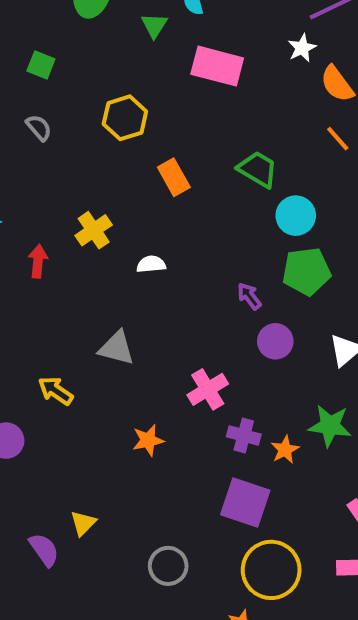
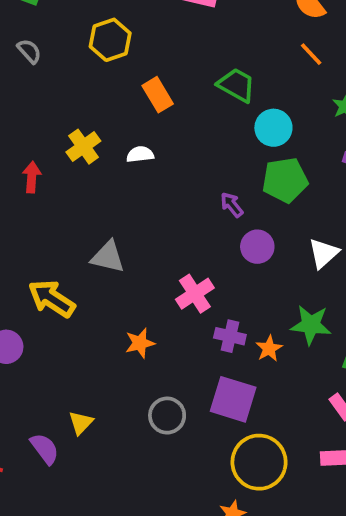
white semicircle: (151, 264) -> (140, 154), moved
yellow arrow: (56, 391) -> (52, 299), size x1.4
gray circle: (168, 566) -> (167, 416), moved

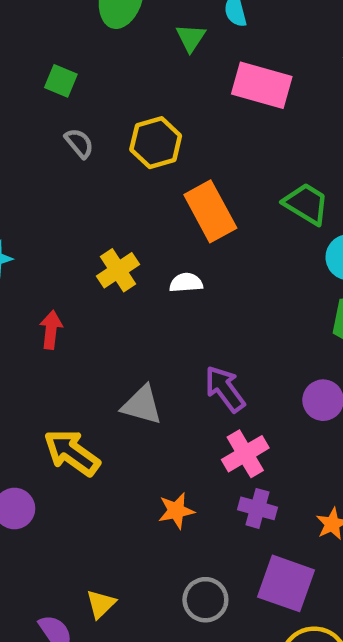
gray semicircle: (29, 51) -> (79, 143), moved
orange rectangle: (158, 95) -> (210, 211), size x1.4
red arrow: (32, 177) -> (51, 330), moved
purple arrow: (232, 205) -> (225, 389), moved, size x1.5
purple cross: (230, 336) -> (258, 508), moved

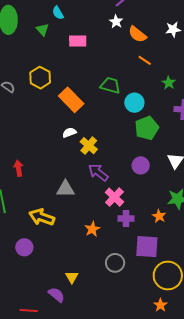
pink rectangle: (262, 85) -> (78, 41), size x0.7
yellow cross: (118, 270) -> (89, 146), moved

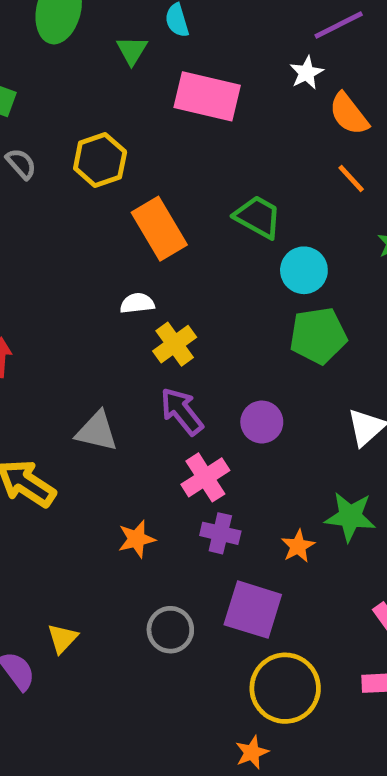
pink rectangle: (78, 41) -> (207, 96), size x1.5
purple circle: (141, 165) -> (262, 422), moved

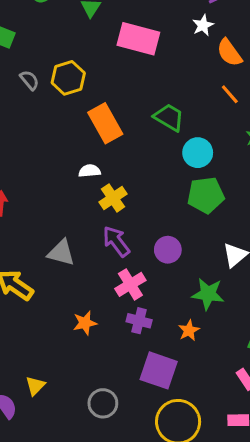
gray semicircle: (21, 164) -> (29, 80), moved
green star: (350, 517) -> (208, 294), moved
gray circle: (170, 630) -> (103, 403), moved

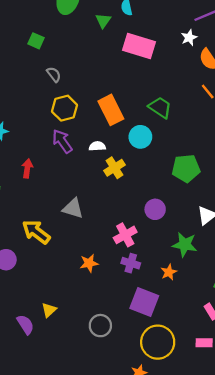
yellow hexagon: (68, 78) -> (65, 108), moved
cyan circle: (198, 153) -> (140, 137), moved
purple arrow: (116, 241) -> (62, 141), moved

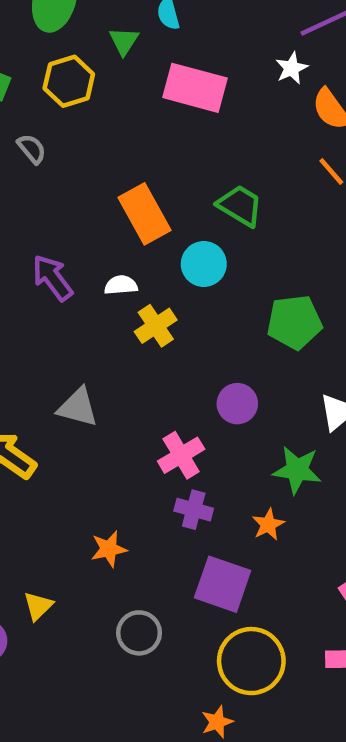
yellow hexagon: (65, 108) -> (69, 81), moved
orange star: (89, 263) -> (109, 549), moved

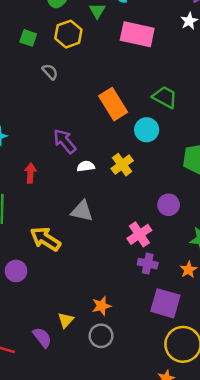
white semicircle: (121, 285) -> (86, 166), moved
orange star: (109, 549) -> (101, 306), moved
gray circle: (139, 633) -> (101, 336), moved

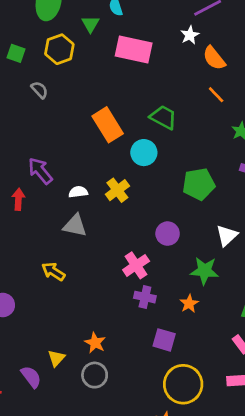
purple arrow: (65, 141) -> (40, 171), moved
gray triangle: (82, 211) -> (75, 225), moved
yellow arrow: (45, 239) -> (53, 271), moved, size x0.7
purple square: (165, 303) -> (164, 340), size x0.7
orange star: (101, 306) -> (95, 343), turned -30

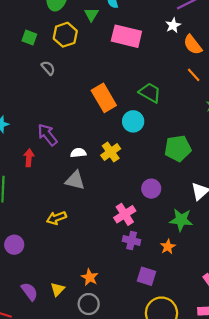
yellow arrow: (53, 271) -> (56, 218), turned -54
purple semicircle: (31, 377) -> (29, 292), moved

